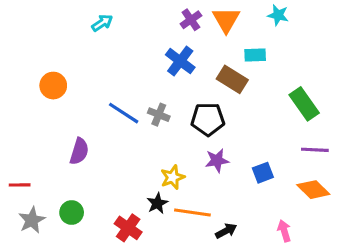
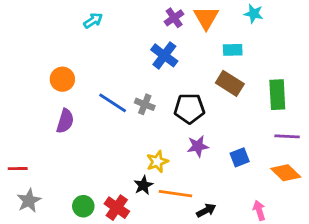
brown rectangle: (232, 79) -> (230, 83), moved
orange circle: (53, 86) -> (62, 79), moved
green rectangle: (304, 104) -> (277, 95), turned 32
purple semicircle: (79, 151) -> (65, 121), moved
green circle: (72, 212) -> (83, 206), moved

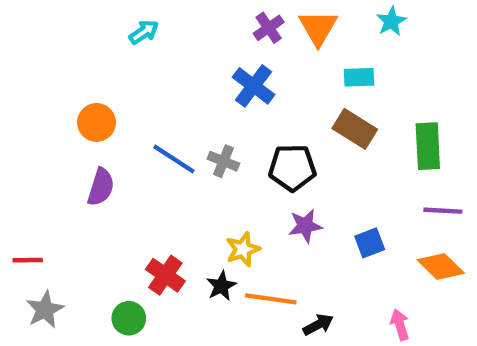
cyan star: (254, 14) -> (391, 21), turned 30
red cross: (117, 208) -> (165, 275), moved

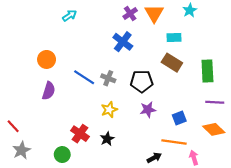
yellow star: (243, 249) -> (109, 110), moved
red line: (28, 260) -> (13, 126), turned 48
orange line: (271, 299) -> (174, 142), moved

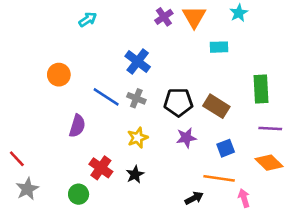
blue cross: (123, 42) -> (138, 62), moved
brown rectangle: (172, 63) -> (216, 106), moved
purple semicircle: (49, 91) -> (77, 126), moved

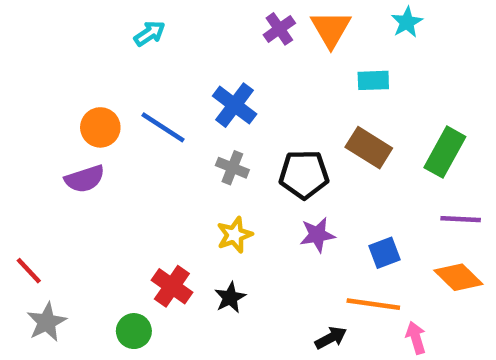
green rectangle: (261, 89) -> (445, 152), turned 32
blue line: (106, 97) -> (163, 127), moved
brown rectangle: (216, 106) -> (369, 148), moved
purple semicircle: (77, 126) -> (85, 179), moved, turned 55

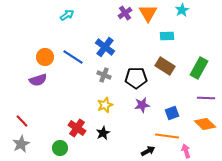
red line: (29, 271) -> (22, 121), moved

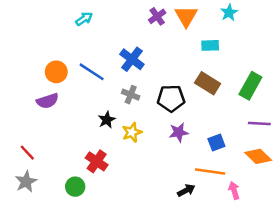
black star: (103, 133) -> (107, 120), moved

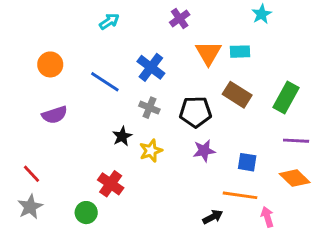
orange triangle: (186, 16) -> (208, 53), moved
cyan arrow: (84, 19) -> (109, 21), moved
orange circle: (56, 72) -> (50, 64), moved
blue square: (216, 142) -> (247, 162), turned 30

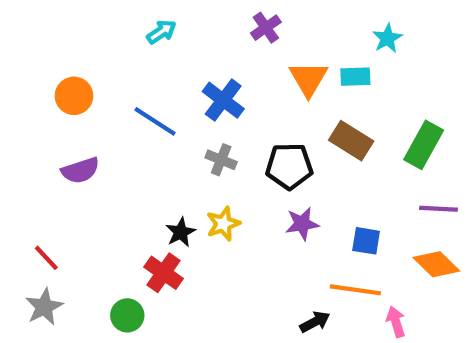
cyan star: (262, 14) -> (387, 38), moved
black star: (122, 136) -> (181, 232), moved

